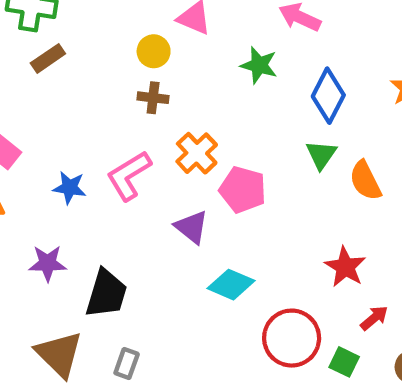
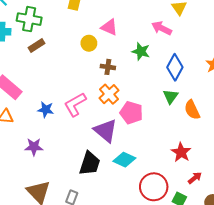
brown cross: (153, 98) -> (108, 67), moved
purple triangle: (192, 227) -> (106, 131), size x1.4
black trapezoid: (106, 294) -> (90, 164), moved

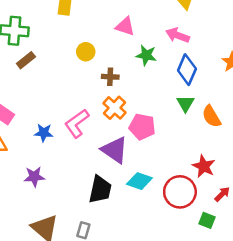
pink triangle: (109, 27) -> (125, 26), moved
pink arrow: (162, 28) -> (178, 35), moved
red circle: (154, 187) -> (180, 192), moved

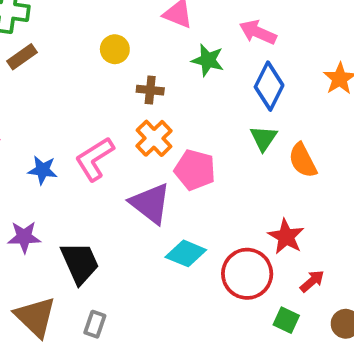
black trapezoid: (100, 190) -> (80, 263), moved, turned -40

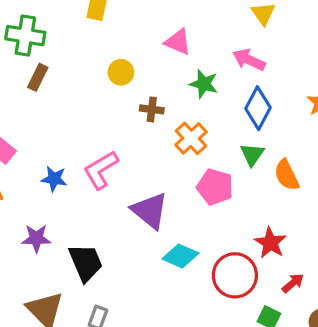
brown rectangle: (22, 57) -> (38, 77), turned -30
orange cross: (154, 138) -> (191, 138), moved
pink pentagon: (195, 170) -> (215, 187), moved

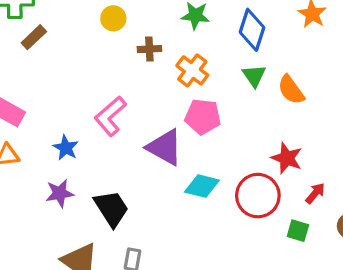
brown rectangle: (38, 77) -> (34, 37), turned 30
blue star: (54, 179) -> (66, 148), moved, turned 30
pink pentagon: (215, 187) -> (203, 117), moved

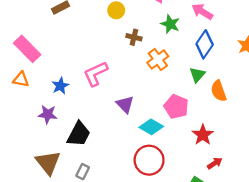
pink pentagon: (203, 117) -> (176, 107), moved
purple triangle: (165, 147) -> (125, 104), size x0.7
cyan diamond: (202, 186) -> (151, 127), moved
red circle: (258, 196) -> (149, 160), moved
black trapezoid: (111, 208) -> (79, 134), turned 44

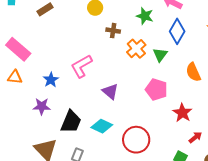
green triangle: (197, 75) -> (160, 55), moved
cyan diamond: (151, 127) -> (102, 126), moved

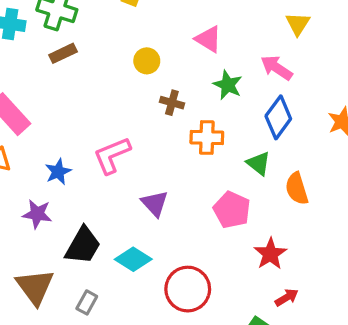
orange cross: (136, 49) -> (207, 137), turned 36
green triangle: (160, 55) -> (259, 163), moved, turned -35

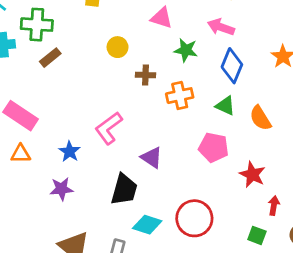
black trapezoid: (83, 246) -> (124, 190), moved
cyan diamond: (133, 259) -> (147, 225), moved
red arrow: (287, 297) -> (274, 206), turned -36

